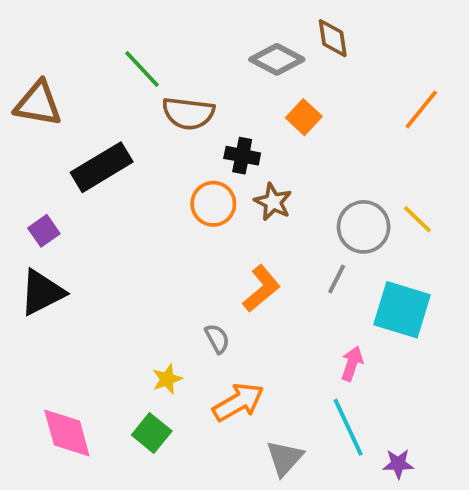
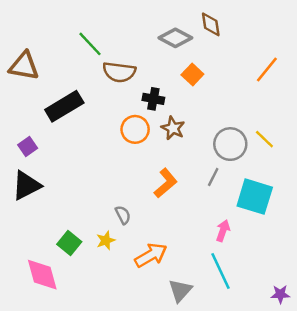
gray semicircle: (217, 339) -> (123, 215), moved
green square: (152, 433) -> (69, 243), moved
purple star: (398, 464) -> (280, 294), moved

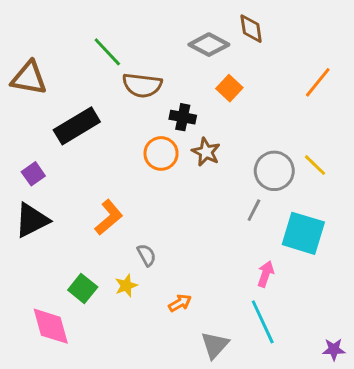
orange L-shape: (166, 183) -> (109, 217), moved
orange arrow: (151, 255) -> (180, 303), size x0.6

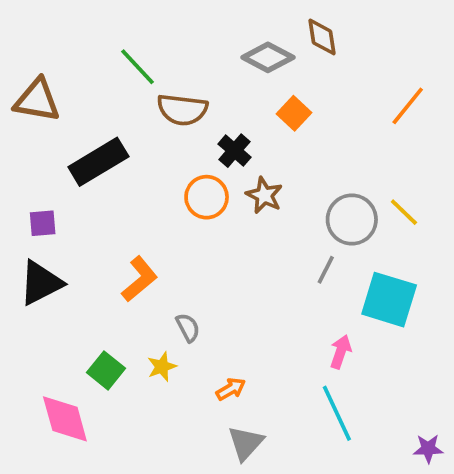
black cross: (183, 117) -> (234, 151), turned 30
purple square: (33, 174) -> (43, 223), turned 30
gray triangle: (215, 345) -> (246, 443), moved

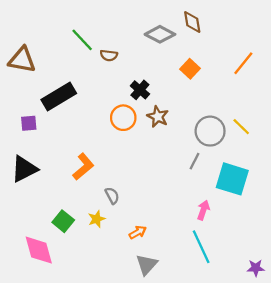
brown semicircle: (182, 110) -> (109, 55), moved, size x0.6
orange square: (294, 113) -> (190, 69), moved
purple square: (43, 223) -> (29, 123), moved

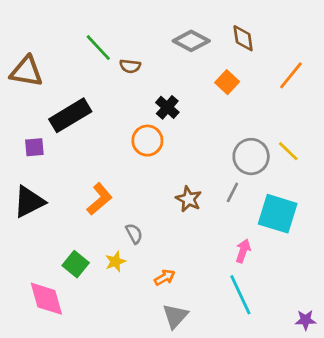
brown diamond: (192, 22) -> (243, 38), moved
brown star: (158, 117) -> (189, 199), moved

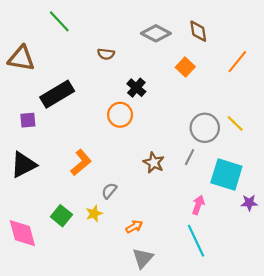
green line: (98, 48) -> (59, 21), moved
gray semicircle: (134, 234) -> (109, 191), turned -112
pink diamond: (46, 299) -> (22, 233), moved
purple star: (306, 320) -> (249, 203), moved

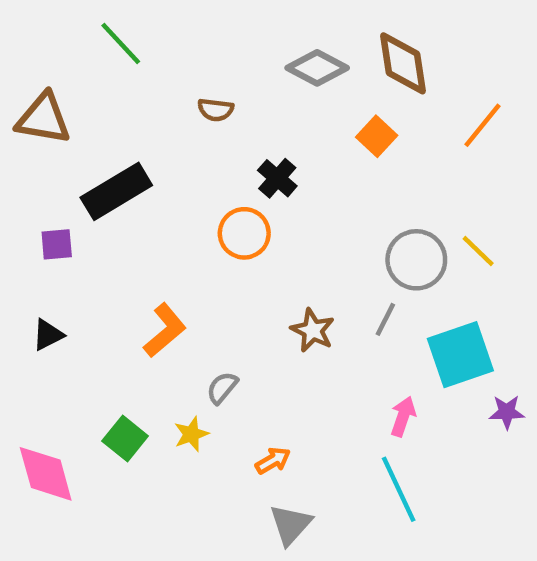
brown diamond: (198, 31) -> (403, 63), size x1.4
black triangle: (23, 165) -> (48, 335), size x0.6
cyan square: (226, 174) -> (460, 355), turned -36

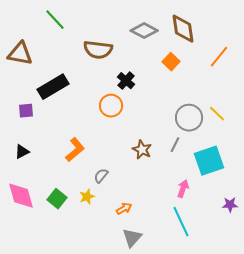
brown semicircle: (216, 110) -> (98, 50), size x1.8
purple star: (507, 412) -> (230, 205), moved
pink diamond: (46, 474) -> (21, 196), moved

